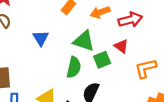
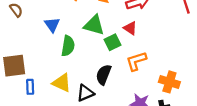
green semicircle: (74, 67) -> (68, 46), moved
orange L-shape: (146, 68) -> (136, 61), moved

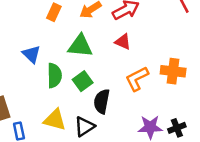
green square: (113, 42) -> (83, 81), moved
orange cross: (169, 82) -> (173, 71), moved

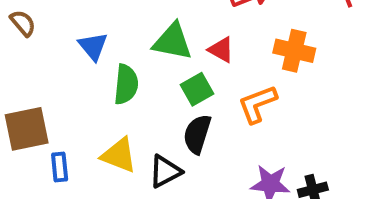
red triangle: (123, 42) -> (221, 50), moved
orange cross: (173, 71) -> (294, 51), moved
green square: (83, 81) -> (197, 89), moved

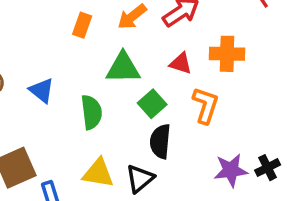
blue triangle: (93, 46) -> (42, 90), moved
red triangle: (221, 50) -> (181, 63), moved
orange L-shape: (257, 104) -> (206, 105), turned 141

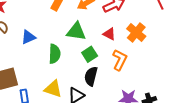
orange cross: (227, 54) -> (136, 33), turned 30
blue triangle: (42, 90) -> (28, 37), turned 49

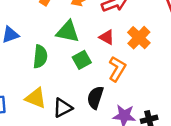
black semicircle: (91, 76) -> (95, 97), moved

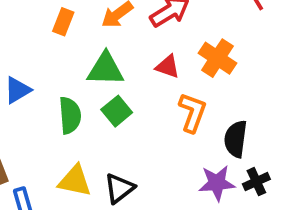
green square: (82, 60) -> (117, 111), moved
black semicircle: (95, 97) -> (236, 139), moved

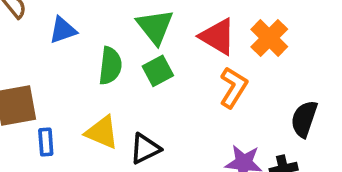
red triangle: (168, 67) -> (218, 37), size x1.5
green triangle: (105, 69) -> (155, 27), turned 39
black semicircle: (236, 139) -> (304, 119), moved

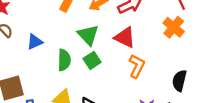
orange cross: (269, 38) -> (174, 27), moved

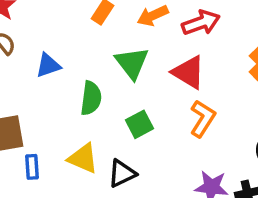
green square: (92, 60) -> (139, 124), moved

